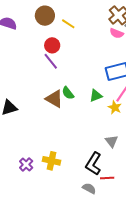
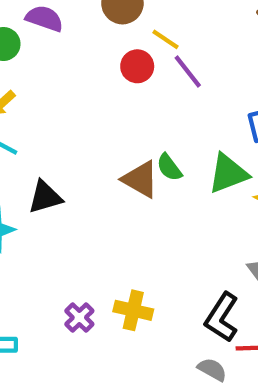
yellow line: (68, 24) -> (165, 39), moved
purple line: (51, 61) -> (188, 72), moved
green triangle: (96, 96) -> (228, 173), size x1.5

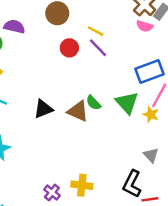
yellow line: (165, 39) -> (96, 31), moved
green triangle: (228, 173) -> (127, 103), turned -45
black triangle: (45, 197) -> (43, 109), moved

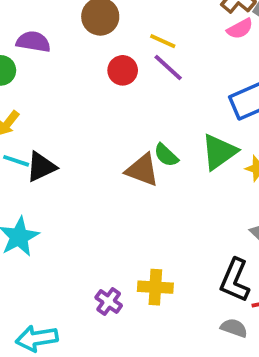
pink semicircle: (145, 26) -> (240, 29), turned -42
green triangle: (127, 103) -> (219, 152), turned 40
black triangle: (43, 109) -> (41, 167), moved

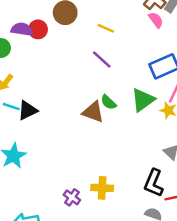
pink semicircle: (240, 29) -> (156, 20), turned -98
purple line: (168, 67) -> (102, 59), moved
red circle: (123, 70) -> (38, 29), moved

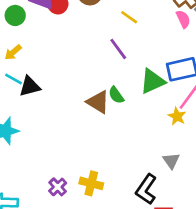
green triangle: (143, 100) -> (152, 81), moved

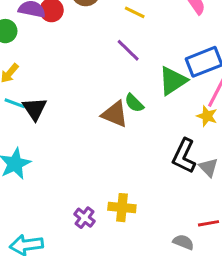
black triangle: (30, 86) -> (35, 109), turned -40
black L-shape: (146, 189) -> (184, 156), moved

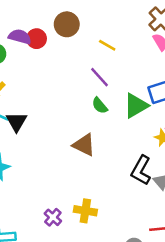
green semicircle: (134, 103) -> (100, 106), moved
brown triangle: (115, 114) -> (84, 145), moved

